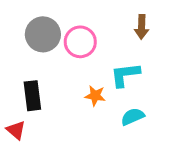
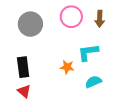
pink circle: (80, 42) -> (71, 17), moved
red triangle: (16, 130) -> (24, 91), moved

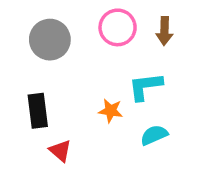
red triangle: (24, 91) -> (60, 151), moved

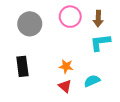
cyan L-shape: (145, 86) -> (100, 43), moved
red triangle: (60, 151) -> (65, 86), moved

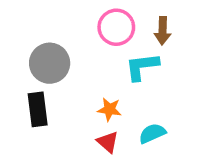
gray circle: (30, 24) -> (50, 63), moved
cyan L-shape: (100, 43) -> (142, 67), moved

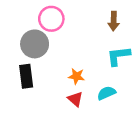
pink circle: (116, 27) -> (51, 19), moved
cyan L-shape: (142, 67) -> (118, 56), moved

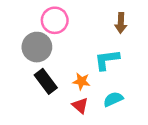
cyan L-shape: (118, 56) -> (107, 60), moved
black rectangle: (26, 76) -> (46, 81), moved, turned -30

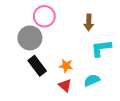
brown arrow: (121, 23) -> (89, 22), moved
cyan L-shape: (107, 60) -> (101, 48), moved

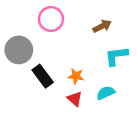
brown arrow: (89, 22) -> (102, 26), turned -119
gray circle: (30, 38) -> (19, 50), moved

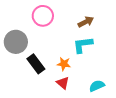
cyan L-shape: (116, 56) -> (83, 45), moved
cyan semicircle: (106, 93) -> (97, 86), moved

